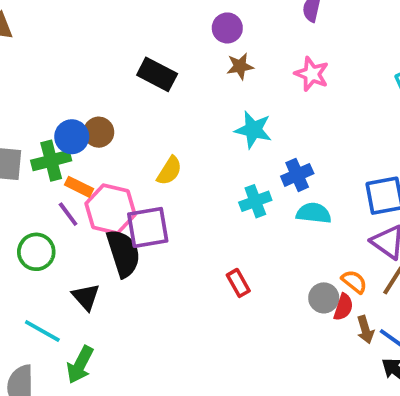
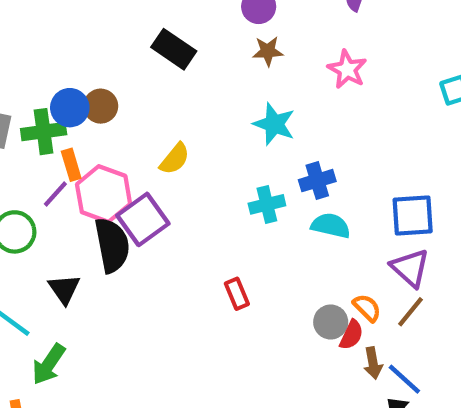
orange rectangle: (79, 187) -> (71, 165), turned 40
purple line: (68, 214) -> (55, 194), turned 72
purple square: (148, 227) -> (143, 219), turned -33

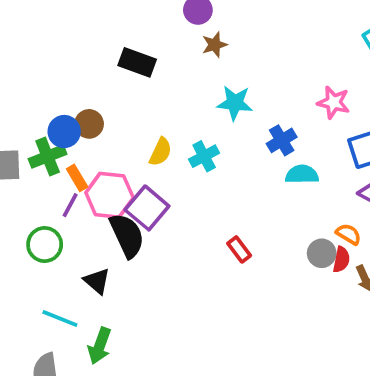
pink star: (347, 69) -> (333, 102), moved
cyan cross: (267, 204) -> (204, 156), moved

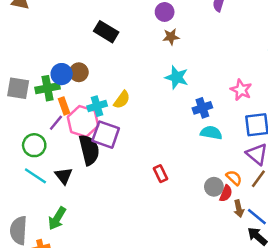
black rectangle: (137, 62) -> (106, 32), moved
cyan cross: (204, 156) -> (97, 106), moved
purple square: (147, 208) -> (106, 135), turned -32
cyan line: (60, 318) -> (35, 176), moved

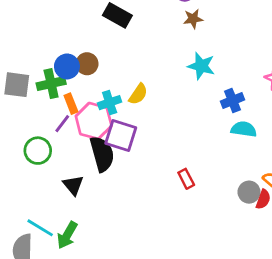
cyan line: (35, 176) -> (40, 228), moved

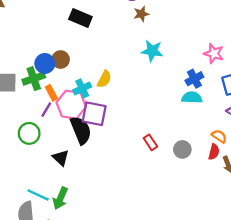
blue cross: (232, 101) -> (194, 79), moved
gray circle: (249, 192) -> (182, 149), moved

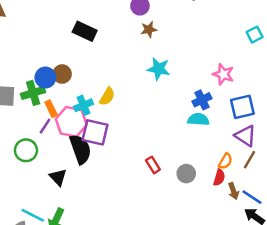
orange semicircle: (219, 136) -> (225, 161), turned 84

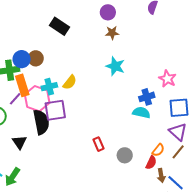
orange rectangle: (51, 109) -> (22, 85), size x1.5
purple square: (95, 132) -> (55, 110), turned -30

